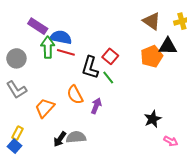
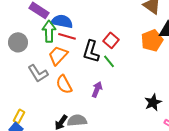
gray L-shape: (16, 90) -> (38, 73), moved
orange semicircle: (75, 95) -> (64, 84), moved
orange trapezoid: (45, 108) -> (58, 55), moved

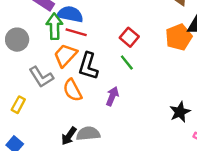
black L-shape: (91, 51) -> (88, 66), moved
yellow rectangle: (19, 116) -> (18, 105), moved

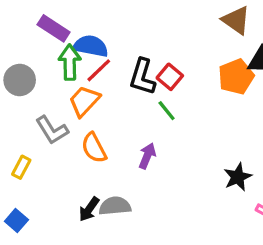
red line: (76, 32) -> (99, 70), turned -60
black L-shape: (88, 66) -> (142, 77), moved

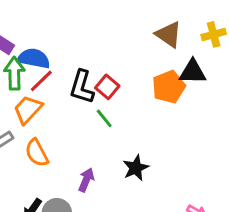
purple arrow: (147, 156) -> (86, 180), moved
black star: (238, 177) -> (136, 168), moved

